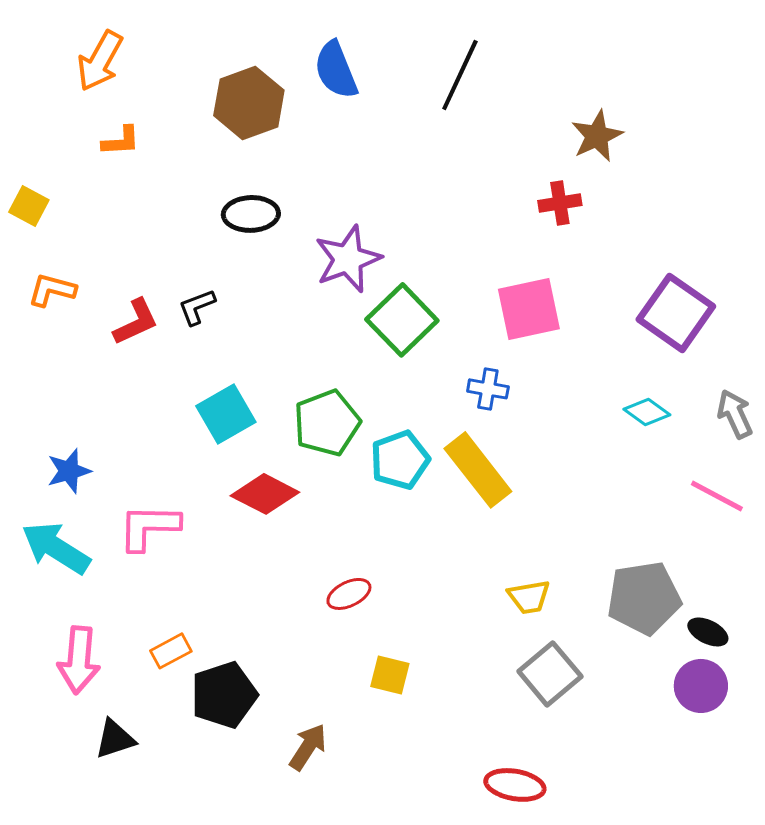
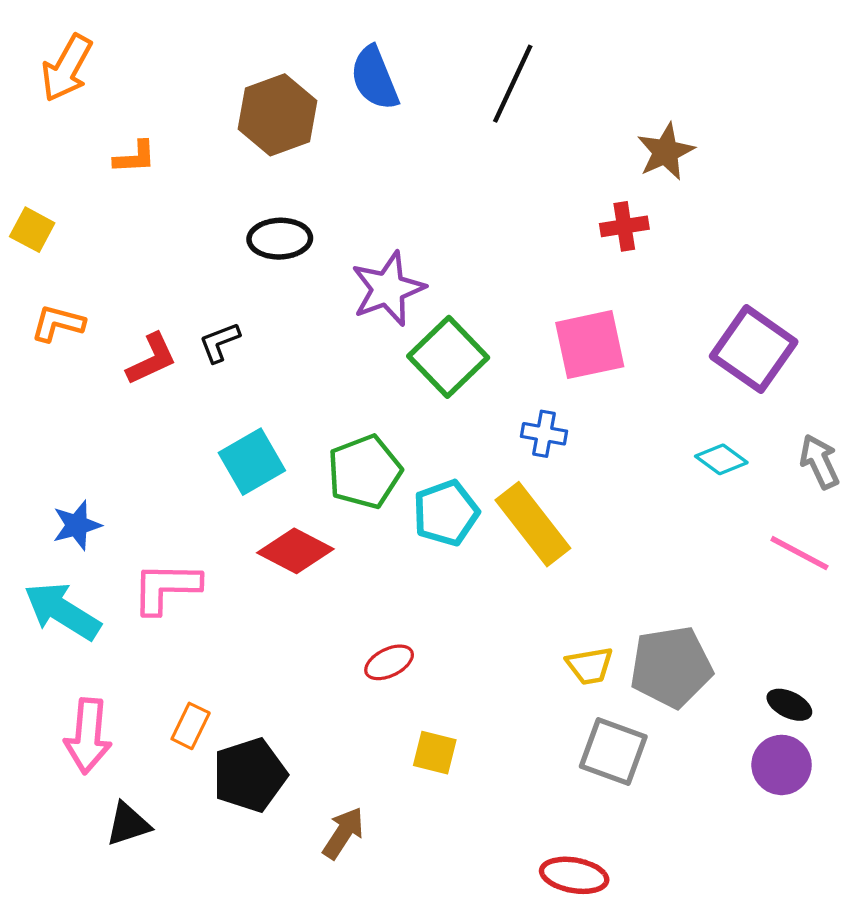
orange arrow: (100, 61) -> (67, 68), moved
gray pentagon: (644, 598) -> (671, 667), moved
orange rectangle: (171, 651) -> (191, 726), turned -36
gray square: (550, 674) -> (613, 752), turned -30

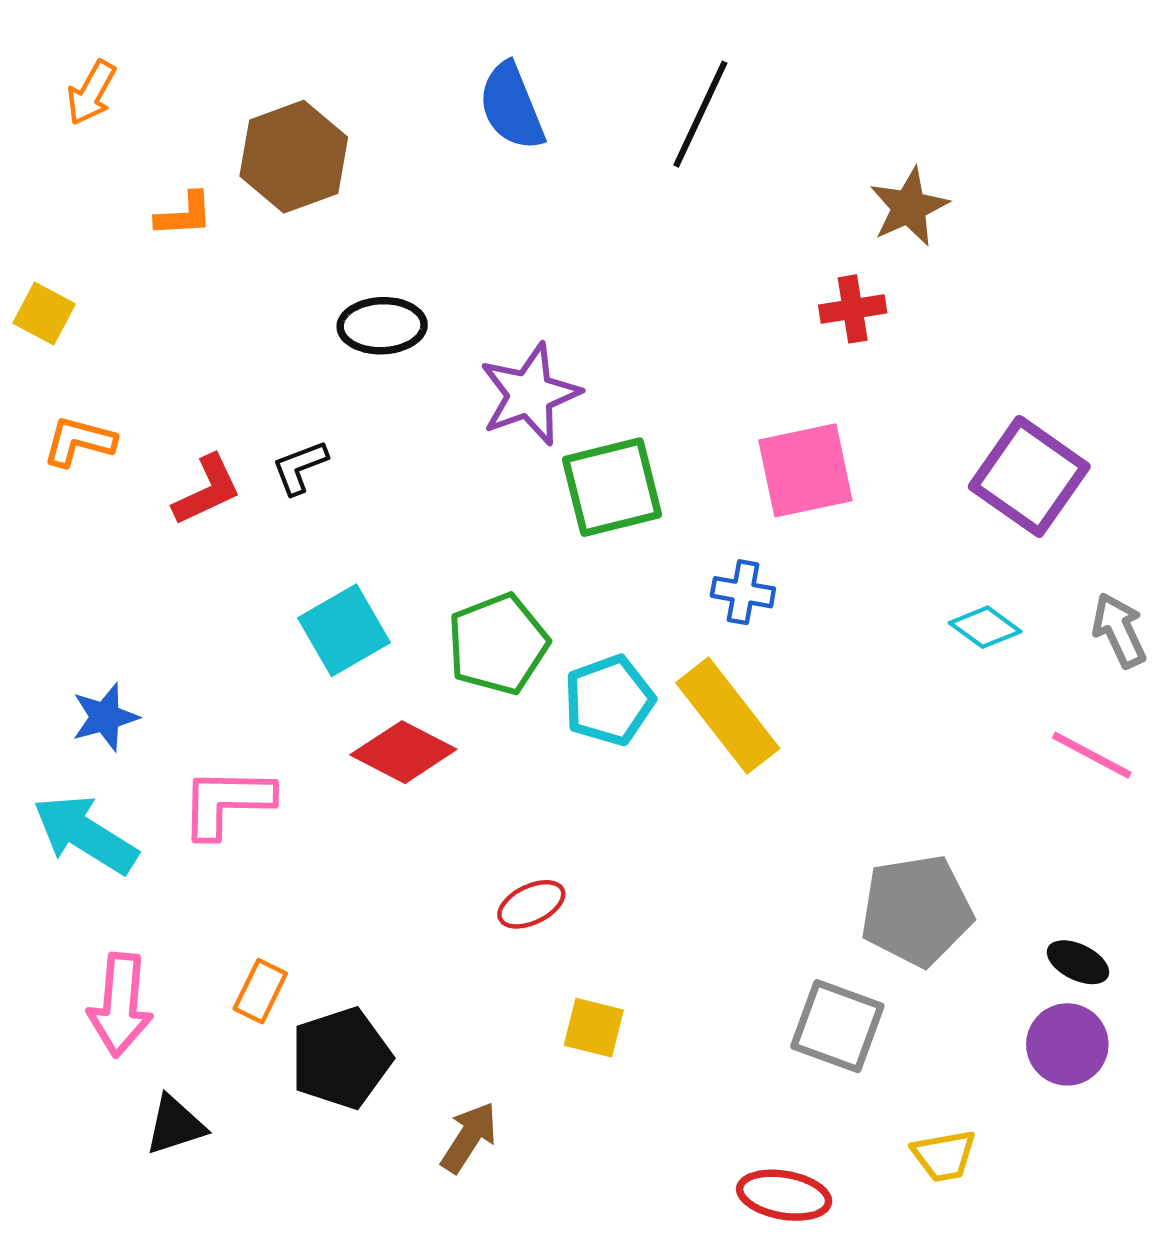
orange arrow: (67, 68) -> (91, 93), size x0.7
brown hexagon: (278, 115) -> (294, 157), moved
green square: (448, 357) -> (612, 487), turned 30
yellow trapezoid: (590, 666) -> (944, 1156), moved

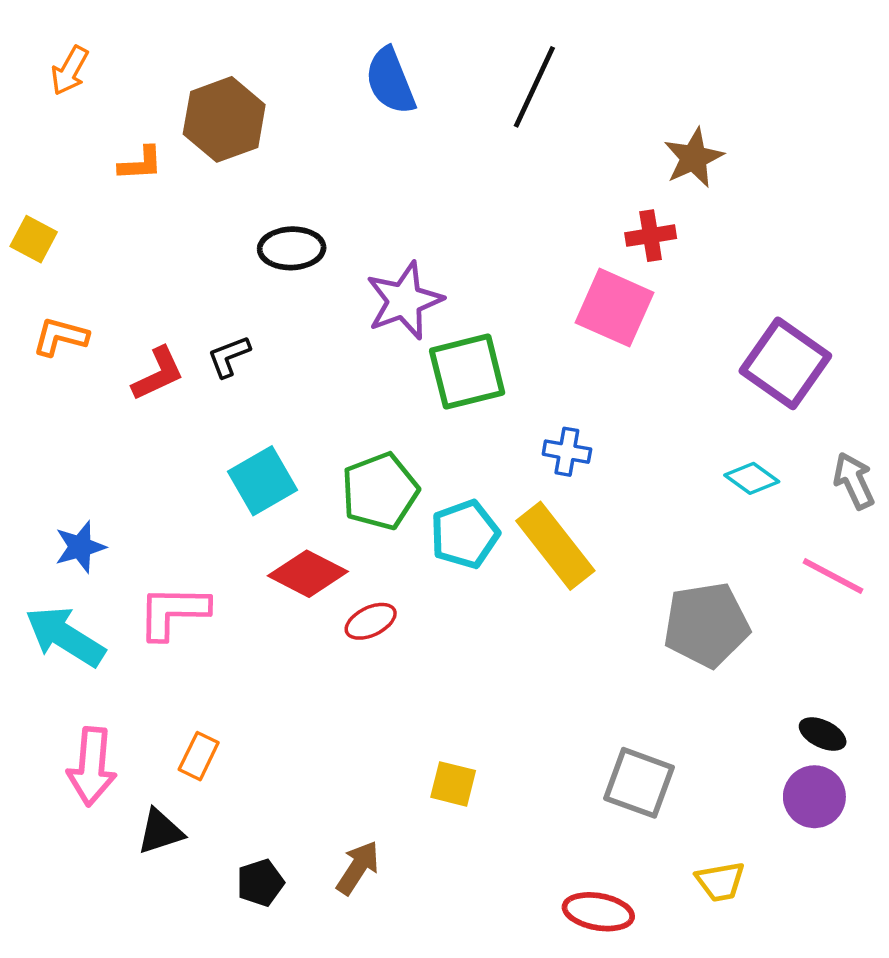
pink square: (805, 470) -> (615, 308), moved, turned 36
red ellipse: (531, 904) -> (371, 621), moved
gray pentagon: (917, 910) -> (706, 625), moved
black pentagon: (341, 1058) -> (260, 883), moved, size x0.6
black triangle: (175, 1125) -> (160, 832), moved

